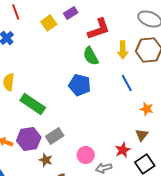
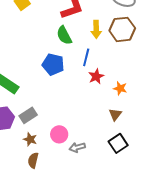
blue line: (127, 83) -> (86, 57), moved, turned 42
red star: (123, 150) -> (96, 76), moved
brown star: (46, 160) -> (30, 139), moved

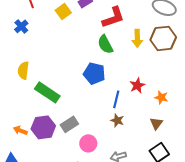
blue line: (86, 57) -> (116, 99), moved
pink circle: (59, 134) -> (88, 143), moved
brown star: (30, 139) -> (117, 120), moved

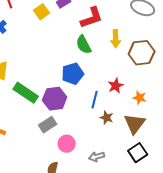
brown hexagon: (163, 38) -> (142, 53), moved
blue pentagon: (94, 73) -> (73, 74), turned -30
brown star: (117, 120) -> (107, 118), moved
brown triangle: (156, 123) -> (135, 124), size x1.6
purple hexagon: (43, 127) -> (55, 99), moved

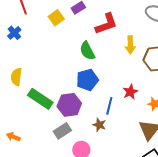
green semicircle: (84, 45) -> (87, 51), moved
brown star: (107, 118) -> (99, 125), moved

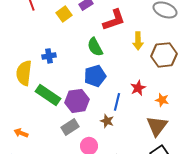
blue cross: (14, 33) -> (49, 56), moved, turned 32
yellow semicircle: (16, 77) -> (24, 73), size x1.4

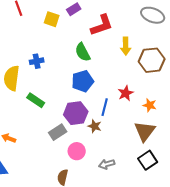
yellow square: (64, 14) -> (52, 19), turned -35
green rectangle: (48, 95) -> (36, 100), size x0.7
purple hexagon: (77, 101) -> (76, 113), moved

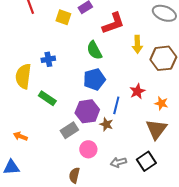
black square: (148, 160) -> (146, 161), moved

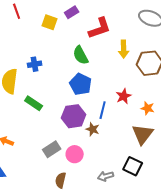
blue pentagon: (94, 79) -> (81, 84), turned -30
gray rectangle: (69, 130) -> (52, 149), moved
black square: (146, 161) -> (133, 166), turned -30
gray arrow: (118, 162) -> (106, 176), moved

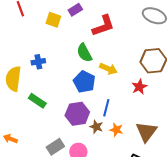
yellow arrow: (124, 49) -> (108, 69), moved, turned -66
red star: (124, 96) -> (139, 87), moved
orange star: (148, 108) -> (116, 130), moved

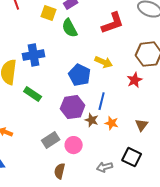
red L-shape: (103, 26) -> (113, 23), moved
green semicircle: (84, 53) -> (70, 28), moved
blue cross: (38, 62) -> (34, 55), size x1.5
brown triangle: (146, 132) -> (142, 125), size x0.6

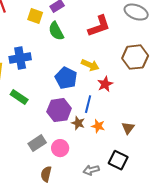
red star: (135, 80) -> (105, 84), moved

